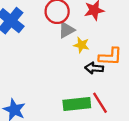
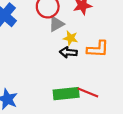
black arrow: (94, 68) -> (68, 52), moved
red line: (100, 103) -> (88, 93), turned -36

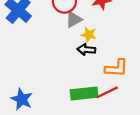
orange L-shape: (98, 49) -> (116, 68), moved
red line: (88, 93) -> (107, 92), turned -48

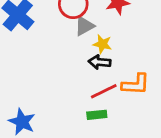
red line: (107, 92) -> (104, 91), moved
green rectangle: (84, 94) -> (97, 115), size x0.6

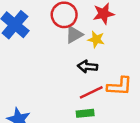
yellow star: (102, 44) -> (96, 39), moved

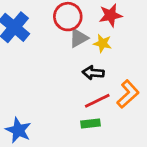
orange L-shape: (120, 86) -> (128, 94), turned -45

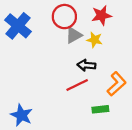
red line: (97, 101) -> (77, 85), moved
green rectangle: (91, 123) -> (100, 109), moved

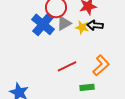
blue cross: (18, 26) -> (43, 24), moved
black arrow: (86, 65) -> (95, 25), moved

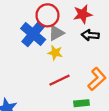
yellow star: (82, 27) -> (55, 53), moved

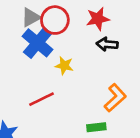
gray triangle: (56, 33) -> (31, 17), moved
red line: (60, 80) -> (41, 99), moved

